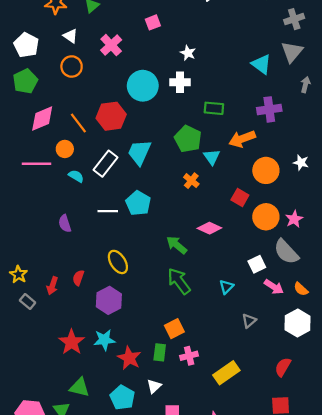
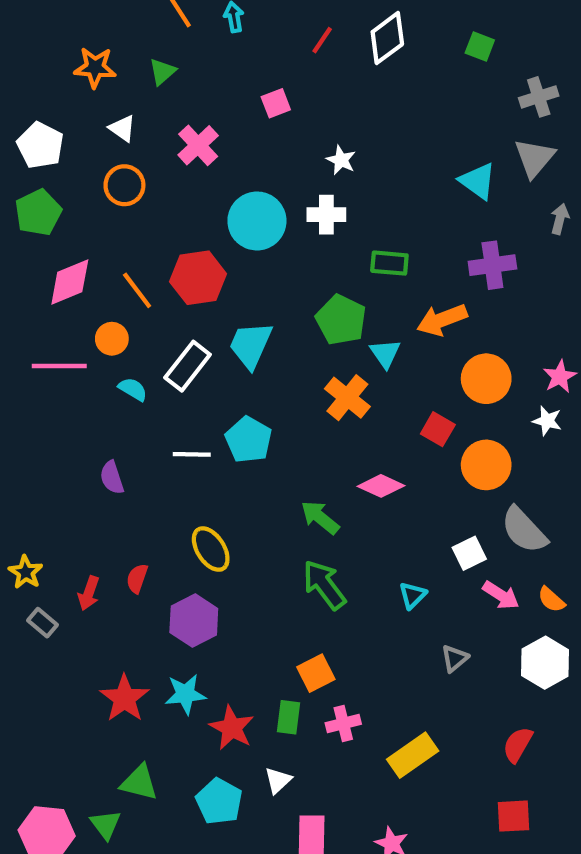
white star: (301, 163) -> (547, 421), moved
orange cross: (191, 181) -> (347, 398), size x1.5
pink star: (294, 219) -> (560, 377), moved

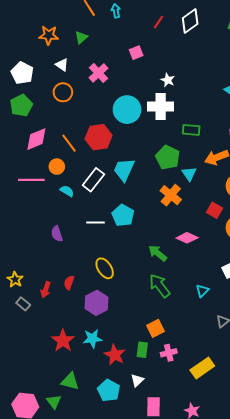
white cross: (326, 215) -> (161, 107), size x1.4

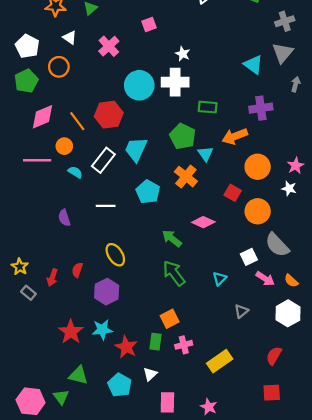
orange circle: (63, 92) -> (59, 67), moved
cyan pentagon: (123, 215) -> (148, 192), moved

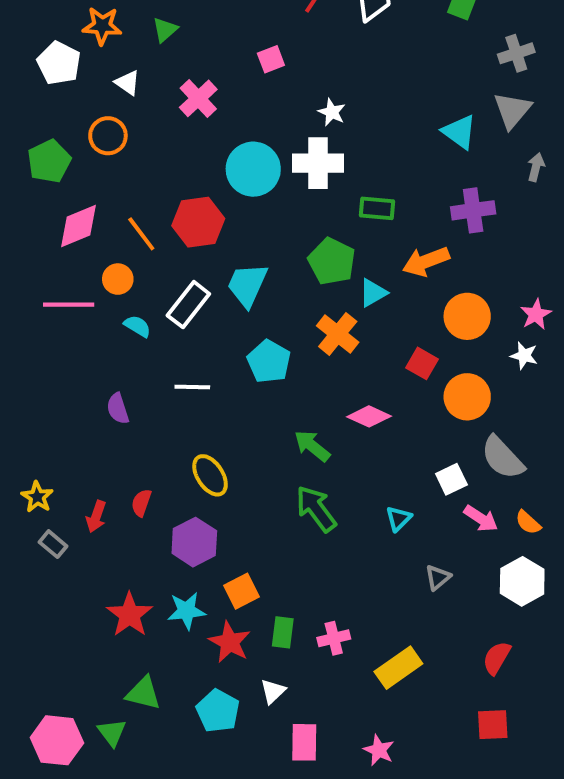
white pentagon: (27, 46) -> (59, 63), moved
cyan triangle: (205, 154) -> (373, 293), turned 35
orange square: (170, 319) -> (241, 591), moved

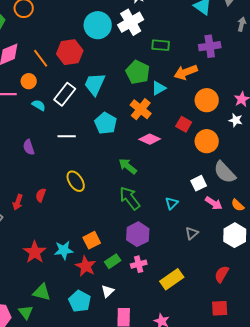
white cross: (318, 163) -> (131, 22), turned -30
pink diamond: (369, 416) -> (150, 139), moved
purple hexagon: (194, 542) -> (138, 234), moved
green rectangle: (283, 632) -> (113, 261), turned 49

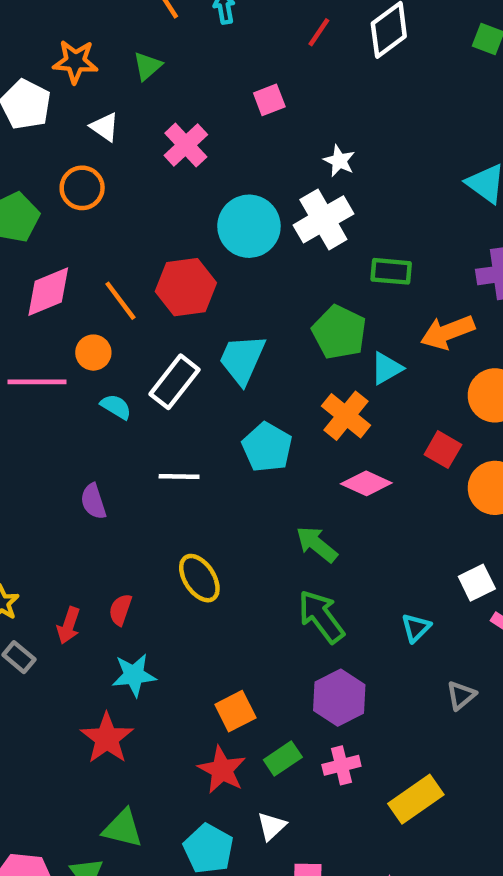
cyan star: (64, 250) -> (134, 675), moved

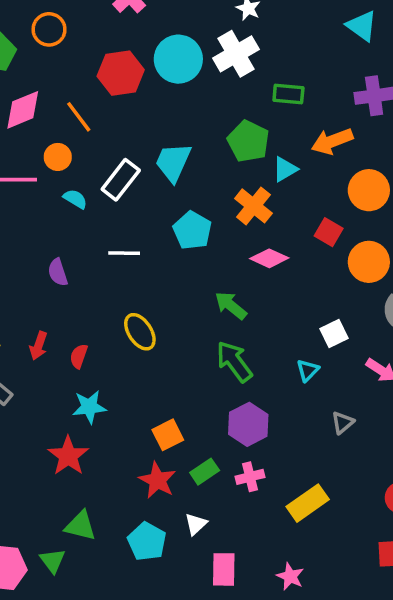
red hexagon: (186, 287) -> (121, 73), moved
white square: (477, 583) -> (334, 333), moved
red arrow: (69, 625) -> (39, 346), moved

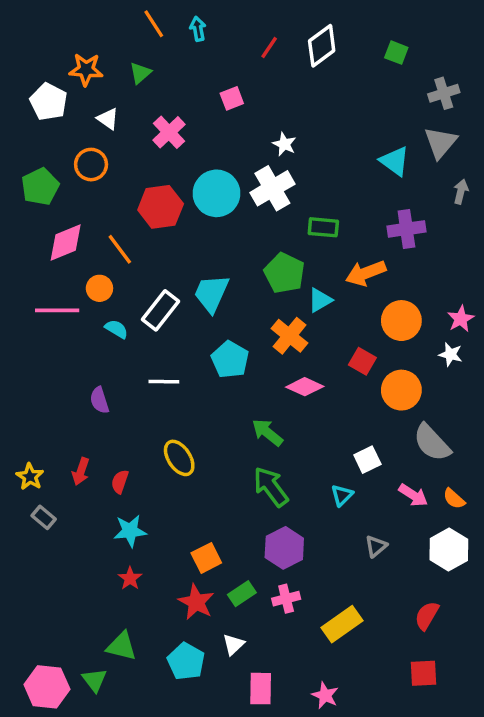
red star: (68, 456) -> (130, 578), moved, size x0.6

